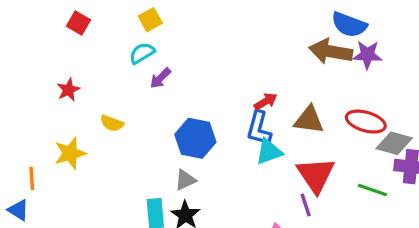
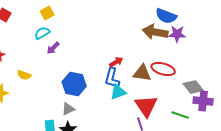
red ellipse: (366, 122) -> (163, 69), moved
gray diamond: (394, 143) -> (193, 87), turned 35

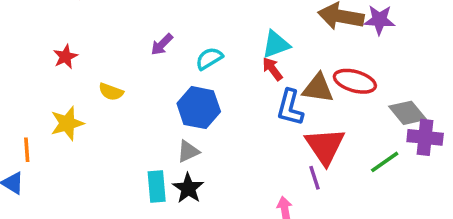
cyan semicircle: (42, 33) -> (209, 58), moved
red arrow: (116, 62) -> (272, 69), turned -96
blue L-shape: (112, 78) -> (290, 108), moved
cyan triangle: (118, 92) -> (276, 44), moved
green line: (180, 115) -> (385, 162), turned -54

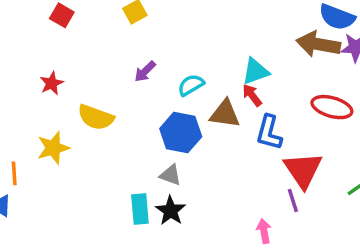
brown triangle: (318, 88) -> (225, 114), moved
yellow semicircle: (111, 92) -> (96, 117), size x1.5
gray triangle: (188, 151) -> (171, 175), turned 45

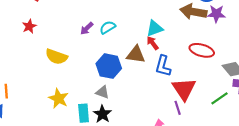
red star: (52, 83) -> (29, 26), moved
cyan semicircle: (191, 85) -> (108, 27), moved
yellow star: (53, 148) -> (59, 98), moved, turned -30

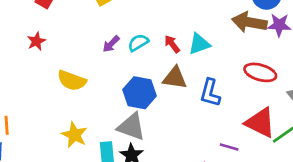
red arrow: (153, 43) -> (172, 44), moved
red triangle: (184, 89) -> (260, 123), moved, turned -30
gray triangle: (102, 92) -> (131, 127), size x1.6
purple line: (178, 108) -> (229, 147), turned -56

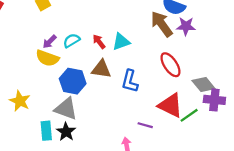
brown arrow: (249, 22) -> (162, 24), turned 44
red ellipse: (260, 72) -> (170, 65), turned 40
yellow semicircle: (72, 81) -> (47, 58), moved
yellow star: (74, 135) -> (20, 101), moved

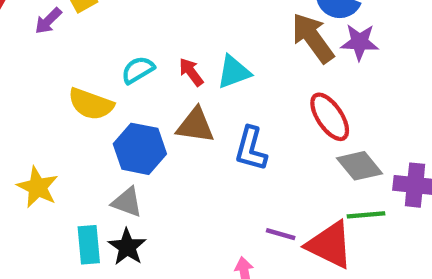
purple arrow: (50, 42) -> (48, 21), moved
gray diamond: (203, 85) -> (360, 166), moved
red triangle: (170, 105) -> (330, 245), moved
gray triangle: (66, 109) -> (127, 202), size x0.7
green line: (189, 115) -> (366, 215), turned 30

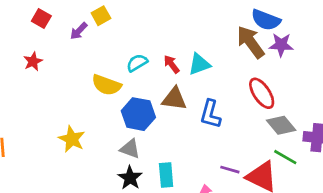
green line: (366, 215) -> (285, 157), turned 35
cyan rectangle: (89, 245) -> (166, 175), moved

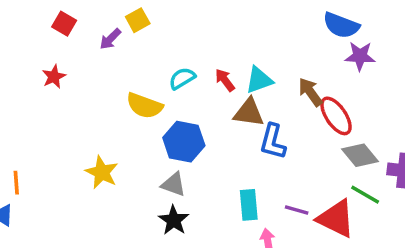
brown arrow: (251, 42) -> (310, 92), moved, size x0.7
brown triangle: (174, 99) -> (249, 113), moved
cyan rectangle: (166, 175) -> (249, 205), moved

